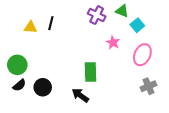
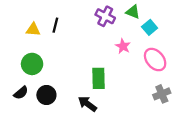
pink ellipse: (142, 55) -> (155, 60), turned -65
green circle: (17, 65) -> (32, 64), moved

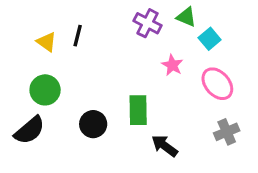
yellow triangle: (33, 30) -> (47, 42), turned 32
black semicircle: (21, 93) -> (29, 130), size x1.5
black circle: (46, 95) -> (93, 124), moved
black arrow: (87, 104) -> (165, 146), moved

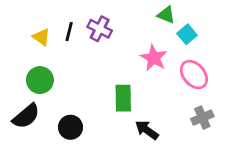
purple cross: (147, 23) -> (100, 29), moved
pink star: (172, 65) -> (154, 58), size x1.4
black circle: (93, 124) -> (70, 127), moved

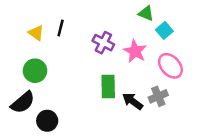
purple cross: (100, 29) -> (103, 43), moved
gray cross: (202, 118) -> (158, 96), moved
black circle: (70, 127) -> (47, 121), moved
black arrow: (147, 130) -> (133, 101), moved

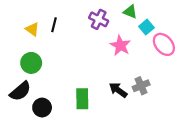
purple cross: (103, 43) -> (99, 19), moved
pink ellipse: (170, 66) -> (164, 44), moved
green rectangle: (108, 87) -> (82, 99), moved

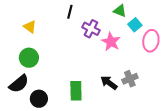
purple cross: (99, 19) -> (91, 29), moved
black line: (54, 25) -> (70, 12), moved
pink ellipse: (164, 44) -> (151, 41), turned 50

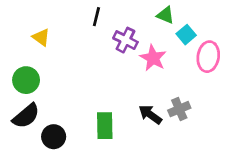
green circle: (29, 58) -> (26, 80), moved

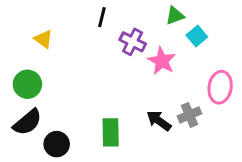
green triangle: (165, 15) -> (175, 16), turned -42
pink ellipse: (208, 57) -> (220, 87), moved

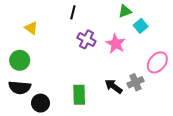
purple cross: (133, 42) -> (86, 39), moved
pink ellipse: (220, 87) -> (157, 62), turned 30
black semicircle: (27, 122) -> (20, 87), turned 45

